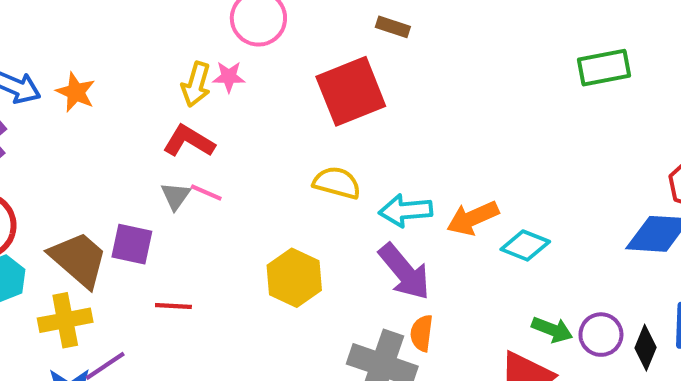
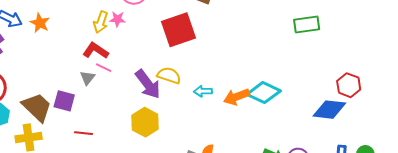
pink line: (206, 192) -> (104, 68), moved
cyan arrow: (406, 211) -> (203, 91), size x0.7
cyan diamond: (525, 245) -> (264, 93), moved, size x1.4
purple arrow: (404, 272) -> (148, 84), moved

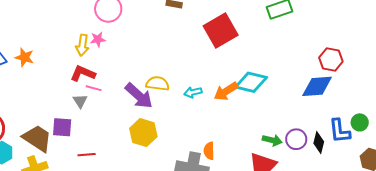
red square: (178, 30) -> (221, 31), moved

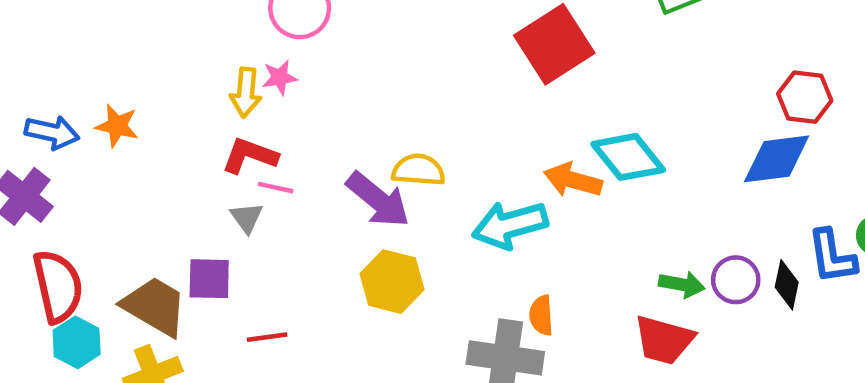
cyan diamond: (251, 82) -> (628, 157), turned 40
orange arrow: (226, 91) -> (573, 180), turned 50
cyan arrow: (193, 92) -> (510, 225), moved, size x1.8

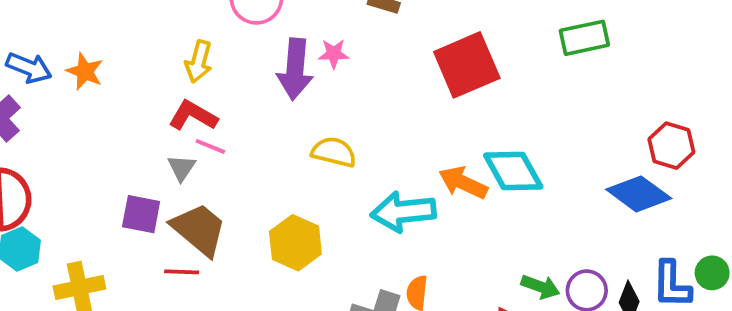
pink star: (280, 78) -> (334, 54), moved
blue diamond: (777, 159) -> (639, 194), turned 34
purple arrow: (378, 200) -> (295, 69), moved, turned 46
brown trapezoid: (155, 306) -> (199, 229), moved

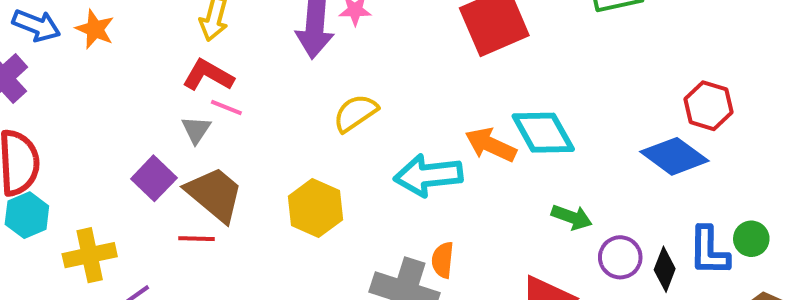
yellow semicircle: (334, 152) -> (355, 113), turned -48
purple square: (141, 214) -> (154, 178), turned 33
green arrow: (540, 287) -> (572, 217), moved

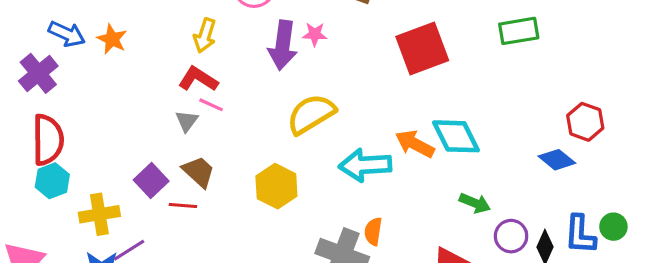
yellow semicircle: (355, 113) -> (311, 114), size x1.4
blue diamond: (674, 156) -> (557, 160), size x0.7
purple square: (154, 178) -> (151, 181), moved
brown trapezoid: (215, 194) -> (199, 172), size x0.7

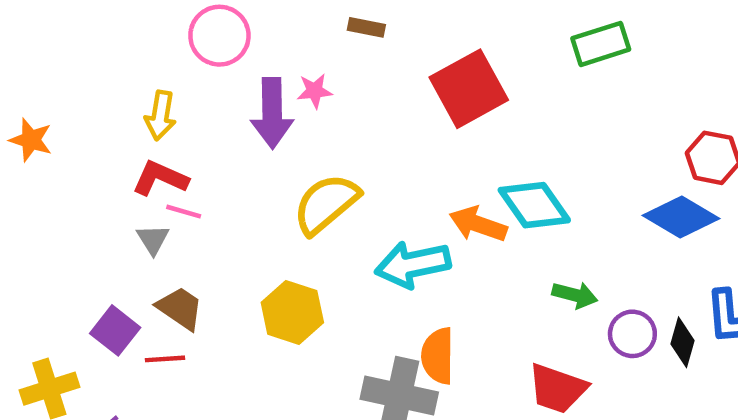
blue diamond: (557, 160) -> (681, 217), size x1.4
orange semicircle: (373, 231) -> (438, 356), size x1.4

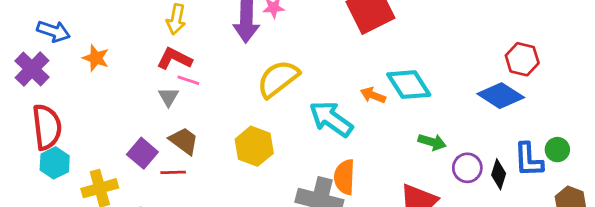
orange star: (31, 140) -> (96, 58), moved
orange arrow: (478, 224) -> (373, 95), size x0.7
cyan arrow: (413, 264) -> (331, 119), turned 45

